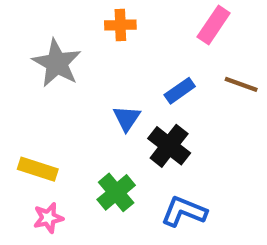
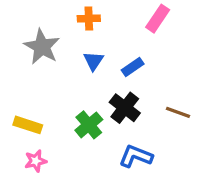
brown line: (241, 84) -> (178, 112), moved
blue triangle: (127, 118) -> (93, 61), moved
green cross: (116, 192) -> (89, 125), moved

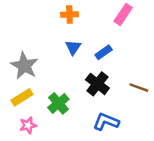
gray star: (42, 47) -> (24, 66), moved
yellow rectangle: (28, 125) -> (22, 97), turned -50
green cross: (89, 125) -> (58, 103), moved

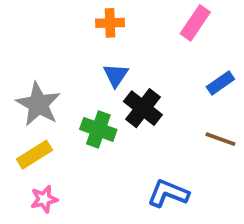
blue rectangle: (104, 52) -> (220, 83), moved
black cross: (97, 84) -> (143, 108), moved
green cross: (58, 103) -> (98, 129), moved, turned -30

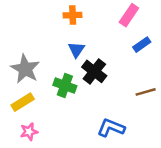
blue rectangle: (220, 83) -> (142, 45), moved
brown line: (220, 139) -> (146, 92), turned -36

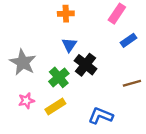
green cross: (65, 86) -> (59, 77), turned 30
yellow rectangle: (23, 102) -> (55, 106), moved
pink star: (29, 132) -> (26, 101), moved

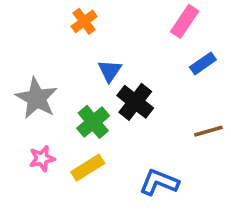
orange cross: (66, 14) -> (84, 21), moved, turned -35

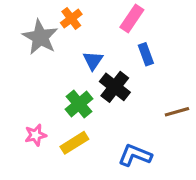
pink rectangle: (185, 21) -> (132, 18), moved
blue rectangle: (203, 63) -> (146, 54), moved, turned -75
gray star: (37, 98) -> (40, 37), moved

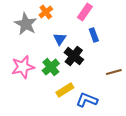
pink star: (36, 135) -> (23, 67), moved, size x1.6
yellow rectangle: (74, 143) -> (65, 90), moved

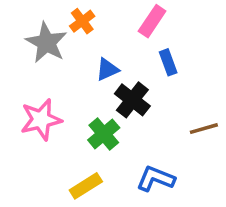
blue triangle: (60, 39) -> (107, 69), turned 32
green cross: (51, 67) -> (104, 134), moved
yellow rectangle: (65, 90) -> (86, 186), moved

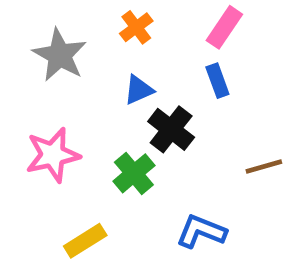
orange cross: (82, 21) -> (136, 27), moved
pink rectangle: (152, 21) -> (224, 27), moved
yellow rectangle: (86, 186) -> (85, 241), moved

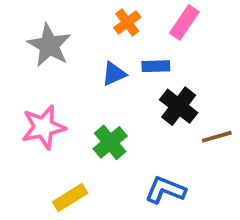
orange cross: (136, 27) -> (127, 22), moved
blue rectangle: (217, 81) -> (156, 66), moved, turned -72
black cross: (171, 129) -> (179, 106), moved

